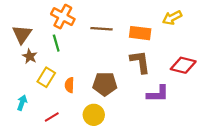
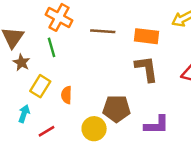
brown pentagon: (105, 84) -> (117, 109), moved
purple L-shape: (158, 94) -> (157, 125), moved
cyan arrow: (22, 103) -> (24, 114), moved

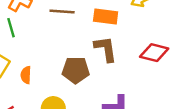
brown pentagon: (117, 109) -> (76, 70), moved

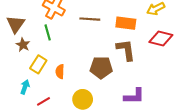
red diamond: (154, 53) -> (161, 39), moved

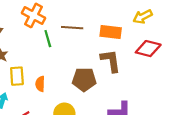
green line: (48, 32) -> (48, 39), moved
yellow rectangle: (38, 64) -> (17, 76), turned -36

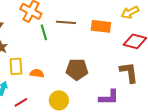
brown L-shape: (111, 61) -> (129, 72), moved
orange semicircle: (40, 84) -> (37, 73), turned 96

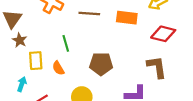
green line: (44, 32) -> (66, 43), moved
orange semicircle: (37, 73) -> (58, 68), turned -128

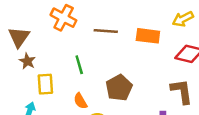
brown pentagon: (101, 64) -> (119, 88), turned -30
orange semicircle: (58, 68) -> (80, 101), moved

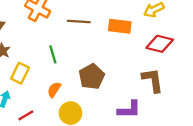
yellow rectangle: (45, 84) -> (20, 73), turned 30
orange semicircle: (80, 101) -> (54, 90), turned 63

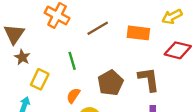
brown line: (79, 22) -> (98, 28), turned -35
brown L-shape: (153, 80) -> (149, 79), moved

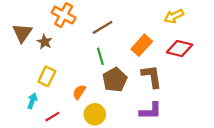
orange rectangle: (138, 33) -> (142, 45), moved, turned -55
brown star: (22, 57) -> (45, 42), moved
green line: (72, 61) -> (100, 56), moved

